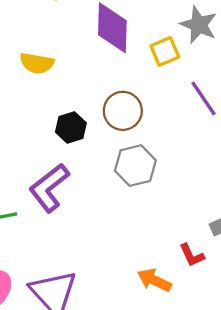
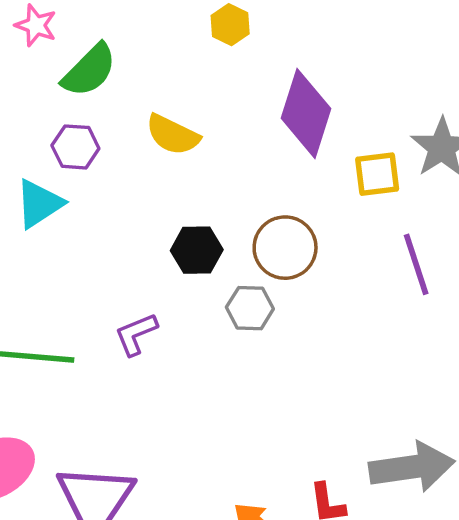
gray hexagon: (135, 166) -> (250, 308), moved, size x0.7
purple L-shape: (49, 188) -> (136, 334), size x0.6

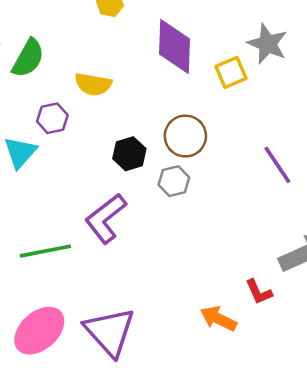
purple hexagon: (75, 147) -> (52, 118), moved
purple line: (416, 264) -> (277, 165), moved
purple L-shape: (136, 334) -> (106, 218), size x1.6

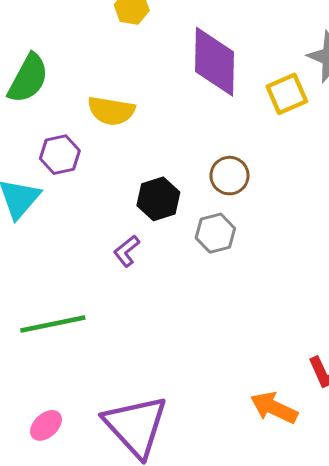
brown circle: (185, 136) -> (230, 176), size x0.7
purple L-shape: (106, 218) -> (127, 251), moved, size x0.5
pink ellipse: (39, 331) -> (46, 425), size x0.5

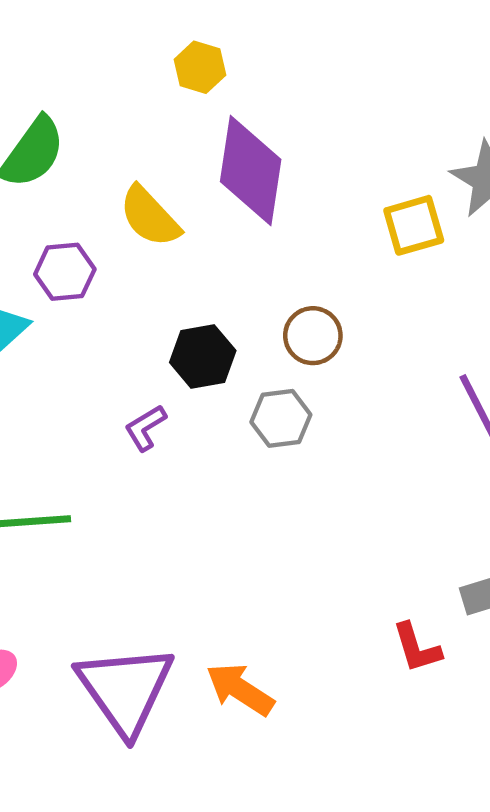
purple diamond: (215, 62) -> (251, 170), moved
yellow semicircle: (111, 111) -> (150, 217), turned 30
orange arrow: (274, 408) -> (240, 689), moved

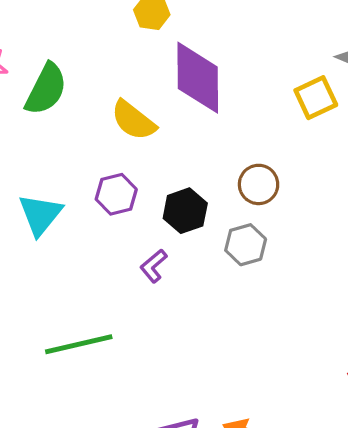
purple hexagon: (65, 272) -> (116, 194), moved

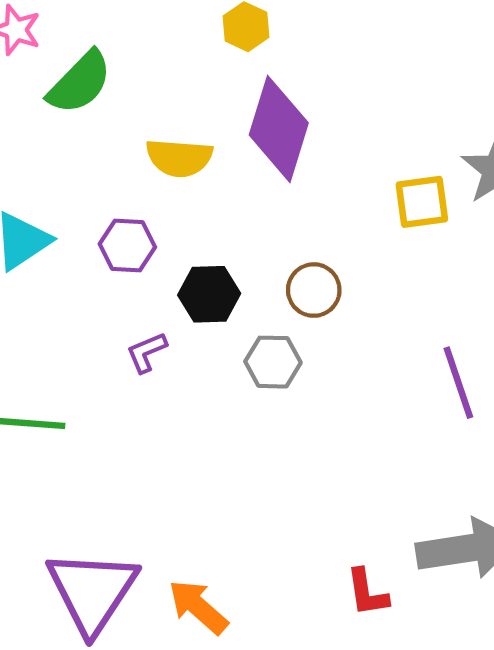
yellow semicircle: (133, 120) -> (179, 158), turned -51

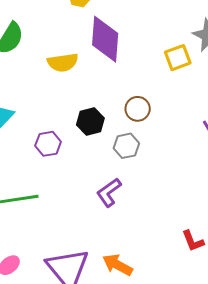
purple hexagon: (127, 246) -> (48, 144), moved
purple L-shape: (146, 352) -> (109, 192), moved, size x1.4

